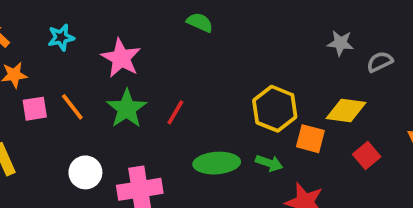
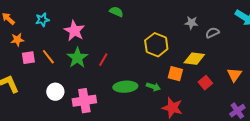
yellow hexagon: (275, 109) -> (156, 45), moved

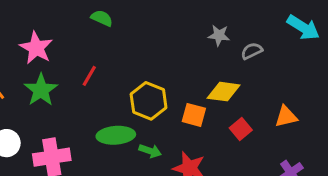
yellow hexagon: (156, 45) -> (149, 101), moved
red line: (103, 60) -> (89, 76), moved
orange triangle: (234, 75) -> (286, 117), turned 42
green arrow: (153, 87) -> (150, 151), moved

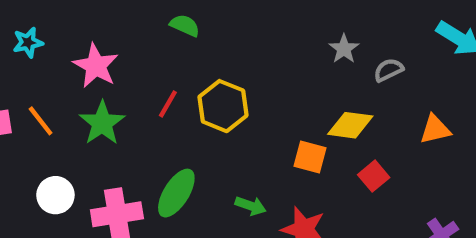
gray star: (219, 35) -> (344, 49), turned 30
yellow hexagon: (149, 101) -> (223, 106), moved
orange triangle: (286, 117) -> (435, 129), moved
green ellipse: (116, 135) -> (176, 193), moved, turned -54

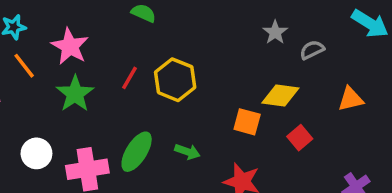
orange line: (41, 121) -> (24, 66), moved
green arrow: (251, 206) -> (187, 152), moved

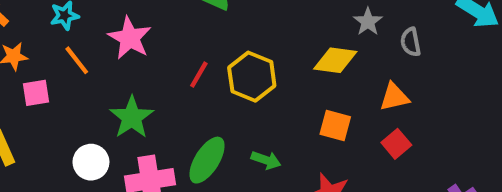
gray semicircle: (312, 50) -> (411, 42), turned -75
green star: (75, 94) -> (132, 117), moved
yellow diamond: (280, 95) -> (335, 60), moved
orange triangle: (351, 99) -> (394, 97), moved

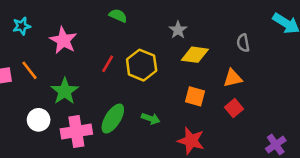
gray star: (368, 22) -> (178, 30), moved
orange line: (77, 60) -> (29, 70), moved

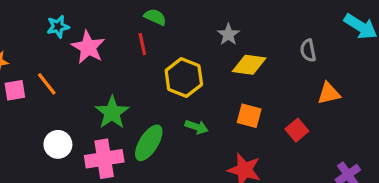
cyan star: (22, 26) -> (58, 27), moved
red line: (108, 64) -> (142, 44), moved, turned -42
orange triangle: (233, 78) -> (329, 93), moved
green star: (65, 91) -> (112, 113), moved
green arrow: (151, 119) -> (197, 127), moved

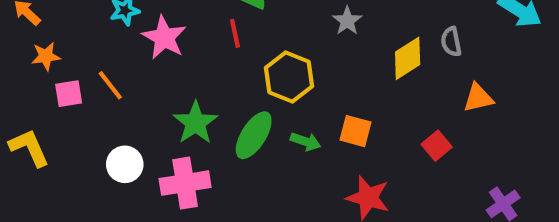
yellow diamond: (249, 65) -> (408, 58), moved, turned -40
orange square: (249, 116) -> (356, 131), moved
green ellipse: (149, 143) -> (254, 135), moved

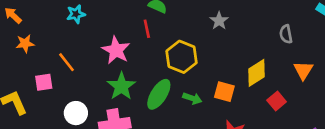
pink star: (164, 38) -> (116, 50), moved
yellow diamond: (408, 58) -> (257, 73), moved
pink square: (69, 94) -> (44, 82), moved
orange triangle: (478, 98) -> (303, 70), turned -45

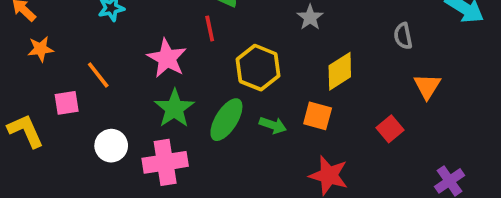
yellow diamond: (257, 73) -> (340, 71), moved

